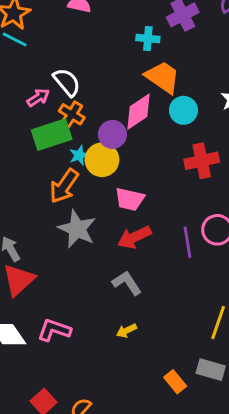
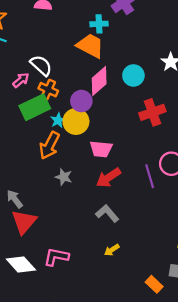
orange trapezoid: (163, 77) -> (90, 46), moved
gray star: (77, 229) -> (64, 177), size x0.6

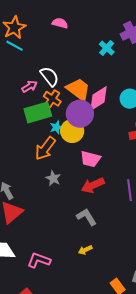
cyan cross: (99, 24) -> (107, 48), turned 35
orange trapezoid: (90, 46) -> (78, 89), moved
purple circle: (81, 101) -> (80, 114), size x1.4
pink L-shape: (56, 257) -> (39, 260), moved

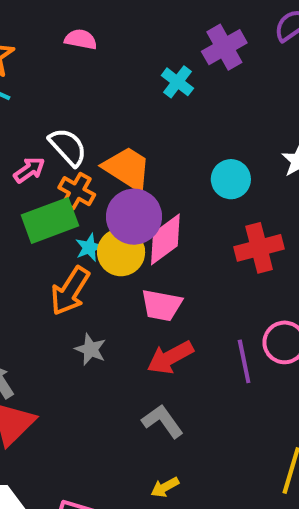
pink diamond: (99, 98) -> (165, 239), moved

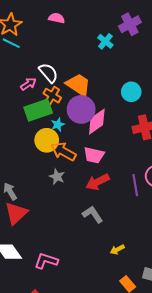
yellow circle: (121, 252) -> (47, 140), moved
orange arrow: (70, 291) -> (63, 151), moved, turned 85
yellow arrow: (165, 487) -> (117, 250), moved

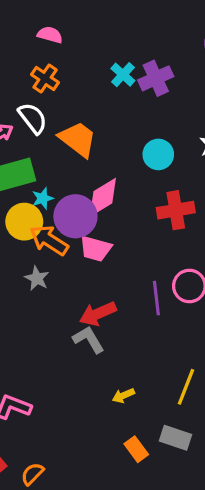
purple cross: (130, 24) -> (156, 78), moved
orange cross: (52, 96) -> (45, 79), moved
purple circle: (81, 109) -> (75, 216), moved
red arrow: (98, 182) -> (98, 314), moved

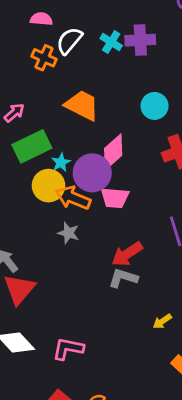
purple cross: (156, 78) -> (140, 40), turned 32
white semicircle: (33, 118) -> (69, 41), moved, turned -92
gray L-shape: (89, 339) -> (123, 278), turned -32

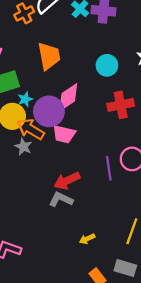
orange cross: (44, 58) -> (24, 13), turned 30
orange trapezoid: (82, 105) -> (49, 56), turned 44
gray star: (68, 233) -> (23, 147), moved

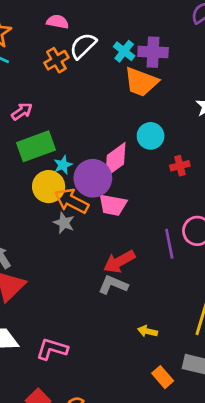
orange trapezoid: (49, 56) -> (141, 82), moved, turned 124
cyan circle: (107, 65) -> (151, 136), moved
red cross: (121, 105) -> (180, 166), size x0.6
yellow arrow: (87, 239) -> (147, 331), turned 42

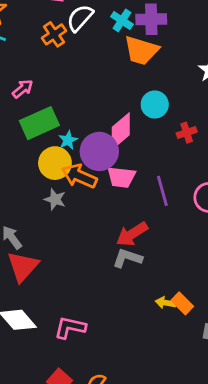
gray star: (64, 223) -> (55, 199), moved
purple line: (169, 244) -> (162, 191), moved
orange rectangle: (163, 377) -> (182, 303), moved

